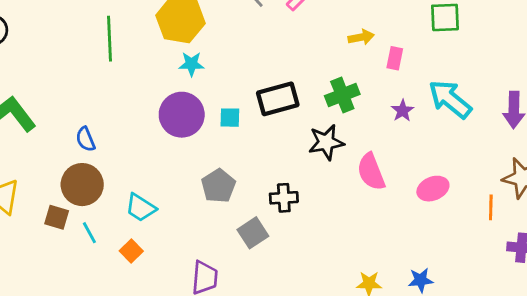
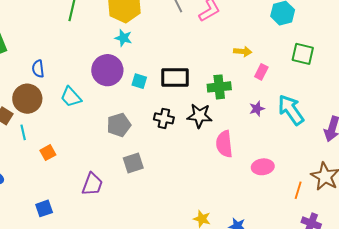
black cross: (284, 198) -> (164, 118), moved
cyan trapezoid: (141, 208) -> (71, 97), moved

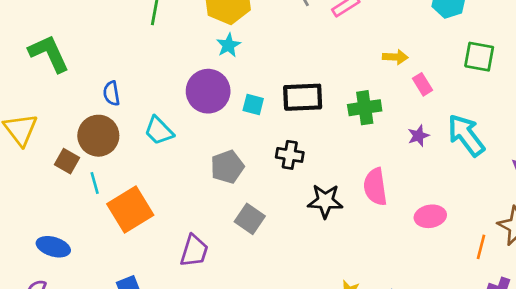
cyan star: (123, 38) -> (228, 45), turned 30
pink rectangle: (261, 72) -> (422, 84), turned -56
black star: (200, 116) -> (325, 201), moved
orange square: (48, 153) -> (130, 209), size x2.0
gray square: (133, 163) -> (250, 219), turned -35

